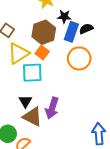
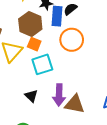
cyan square: (32, 73) -> (42, 64), moved
brown triangle: (33, 117) -> (75, 104), moved

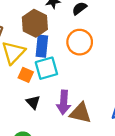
blue rectangle: (57, 16) -> (42, 46), moved
orange square: (34, 44) -> (26, 75), moved

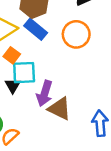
blue rectangle: (42, 46) -> (36, 29), turned -70
cyan square: (46, 68) -> (24, 73), moved

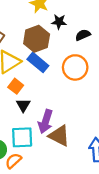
cyan square: (24, 73) -> (22, 137), moved
black triangle: (13, 86) -> (23, 105), moved

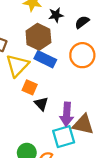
cyan square: (22, 137) -> (64, 137), moved

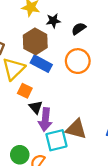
purple arrow: (67, 114) -> (45, 119), moved

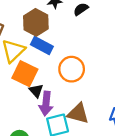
orange circle: (78, 61) -> (72, 69), moved
orange square: (25, 91) -> (25, 74), size x1.6

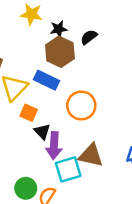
brown hexagon: (36, 22) -> (60, 52), moved
orange square: (25, 74) -> (29, 113), size x0.6

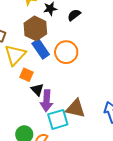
brown hexagon: (60, 52) -> (35, 28), moved
blue rectangle: (47, 80) -> (41, 49), turned 30
orange circle: (81, 105) -> (66, 52), moved

